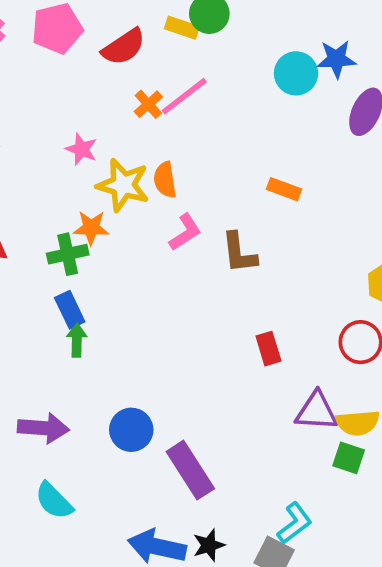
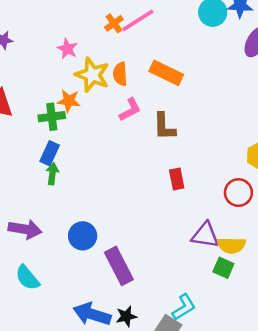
orange rectangle: (284, 189) -> (166, 73), moved, size x1.5
blue rectangle: (70, 310) -> (50, 153), turned 45
red rectangle: (268, 349) -> (177, 179), moved

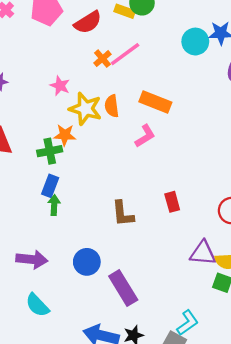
pink L-shape: (130, 110) -> (145, 136), moved
brown L-shape: (164, 126) -> (123, 214), moved

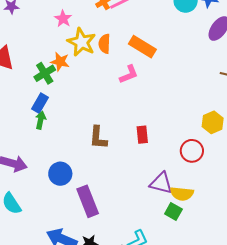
green cross: (50, 151) -> (45, 73), turned -30

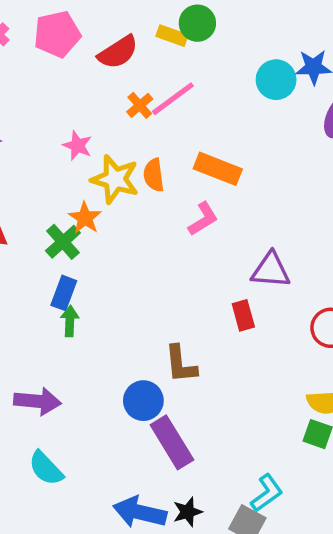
orange star: (60, 62) -> (85, 218), turned 30
brown L-shape: (98, 138) -> (181, 364), moved
blue circle: (60, 174) -> (143, 401), moved
purple triangle: (161, 183) -> (271, 270), moved

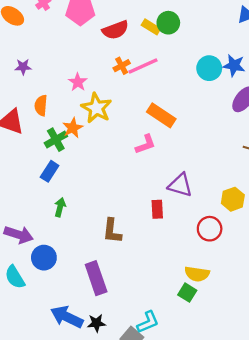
orange semicircle: (154, 175) -> (41, 105), moved
green arrow: (70, 321) -> (60, 207), moved
blue circle: (143, 401) -> (44, 258), moved

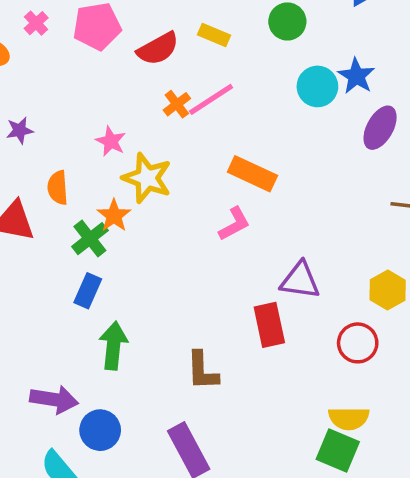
green circle: (168, 23) -> (287, 21), moved
blue star: (234, 65) -> (356, 76), turned 30
green arrow: (60, 207) -> (113, 346), size x1.5
red rectangle: (157, 209) -> (269, 325), size x1.4
green square: (187, 293) -> (338, 451), size x1.4

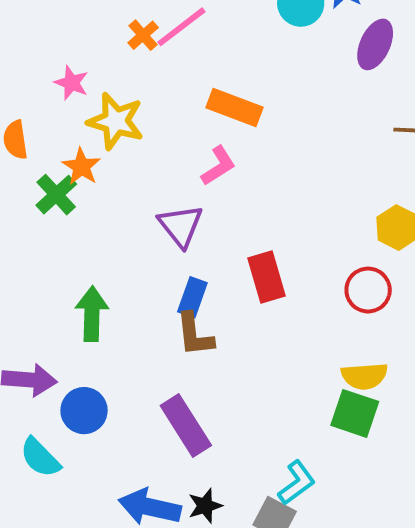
purple triangle: (300, 280) -> (181, 226), moved, turned 48
blue rectangle: (88, 291) -> (192, 297), moved

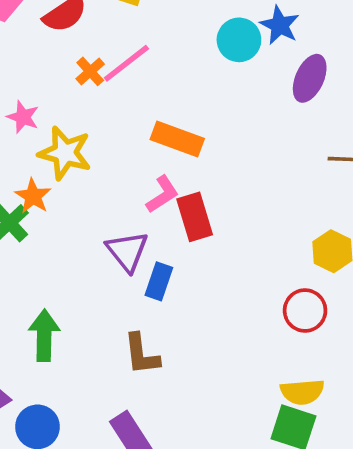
red rectangle: (267, 277) -> (195, 217), moved
blue rectangle: (192, 297) -> (159, 281), moved

